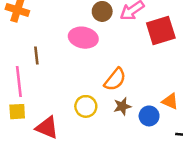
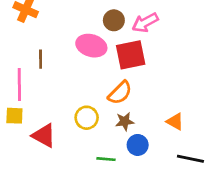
red square: (161, 30) -> (131, 55), moved
blue circle: (149, 116) -> (138, 145), moved

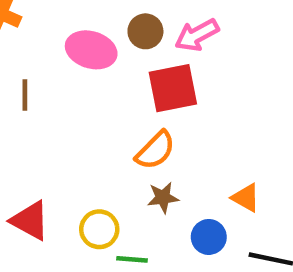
pink ellipse: (91, 46) -> (91, 50), moved
yellow circle: (87, 118) -> (99, 229), moved
blue circle: (138, 145) -> (209, 237), moved

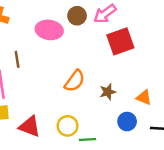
red square: (173, 88) -> (120, 41), moved
orange semicircle: (155, 150) -> (75, 81), moved
brown star: (163, 198) -> (108, 92), moved

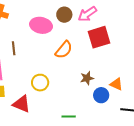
orange semicircle: (75, 81) -> (64, 50), moved
blue circle: (127, 122) -> (101, 95), moved
yellow circle: (68, 126) -> (40, 83), moved

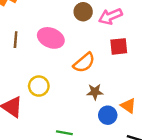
pink ellipse: (41, 25) -> (51, 38), moved
red square: (99, 37) -> (119, 46), size x0.7
orange semicircle: (64, 50) -> (84, 63), moved

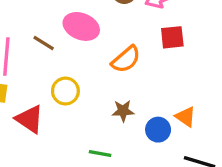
brown line: (16, 40) -> (44, 43), moved, turned -63
brown star: (95, 92) -> (123, 111), moved

